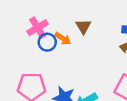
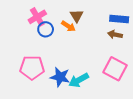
orange arrow: (63, 39) -> (68, 26), moved

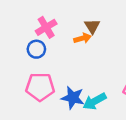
orange arrow: (68, 26) -> (82, 38), turned -48
blue circle: (46, 29) -> (36, 49), moved

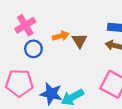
brown triangle: (92, 26) -> (79, 41), moved
blue circle: (36, 49) -> (33, 49), moved

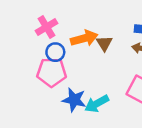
orange arrow: (61, 36) -> (84, 38), size x1.5
pink pentagon: (19, 83) -> (52, 72), moved

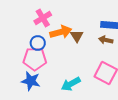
pink cross: (47, 27) -> (43, 18), moved
blue star: (74, 100) -> (31, 81), moved

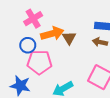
pink pentagon: (35, 59) -> (39, 62), moved

